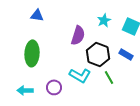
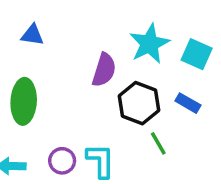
cyan star: (104, 20) -> (149, 44), size x1.6
cyan L-shape: (80, 75) -> (101, 161), moved, turned -120

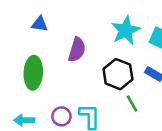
purple semicircle: (104, 70) -> (77, 50), moved

